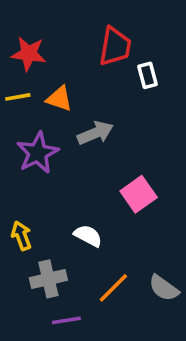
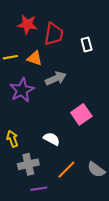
red trapezoid: (115, 46) -> (54, 34), moved
red star: (29, 54) -> (27, 24), moved

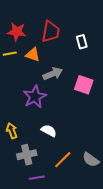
red star: (27, 24) -> (17, 32), moved
purple star: (22, 90) -> (35, 97), moved
pink square: (81, 114) -> (84, 85), moved, turned -36

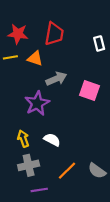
white rectangle: (82, 42) -> (99, 43), moved
yellow arrow: (12, 131) -> (23, 139), moved

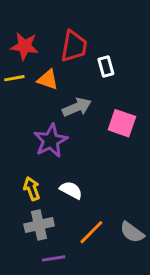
white rectangle: (99, 43) -> (106, 67), moved

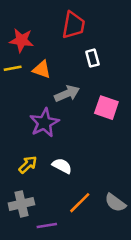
red trapezoid: (74, 46) -> (73, 25), moved
yellow arrow: (32, 189) -> (28, 165), turned 66
gray cross: (39, 225) -> (21, 204), moved

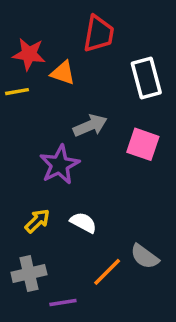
white rectangle: (92, 58) -> (146, 78), moved, size x1.6
orange triangle: (42, 70) -> (63, 73), moved
gray semicircle: (115, 203) -> (145, 257), moved

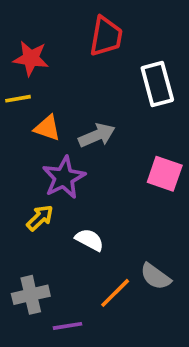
orange triangle: (63, 73) -> (47, 128), moved
pink square: (143, 144) -> (165, 174), moved
yellow arrow: (37, 221) -> (40, 218), moved

